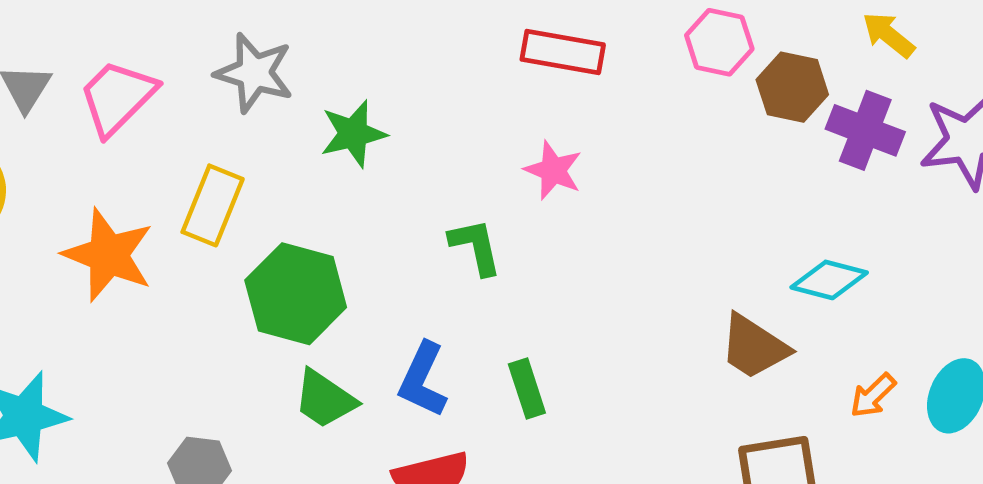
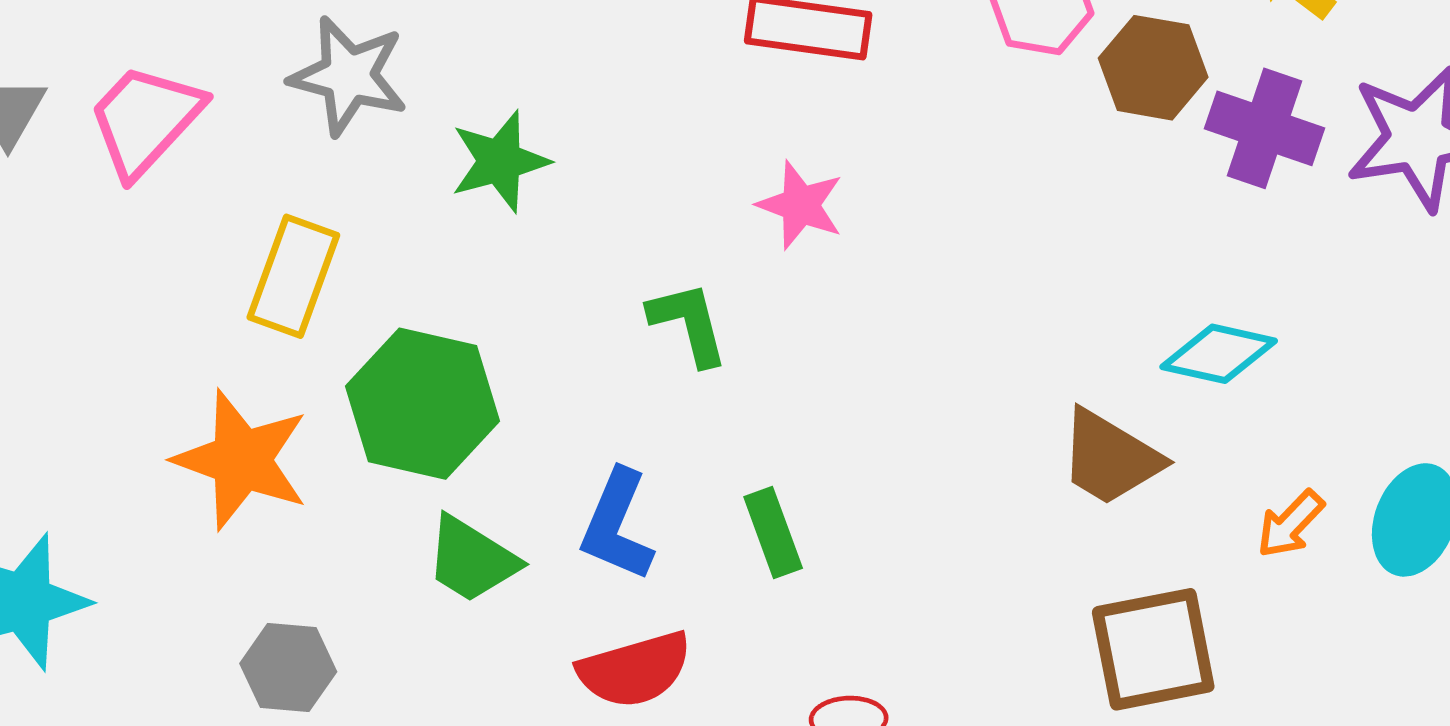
orange star: (108, 255) -> (241, 460), moved

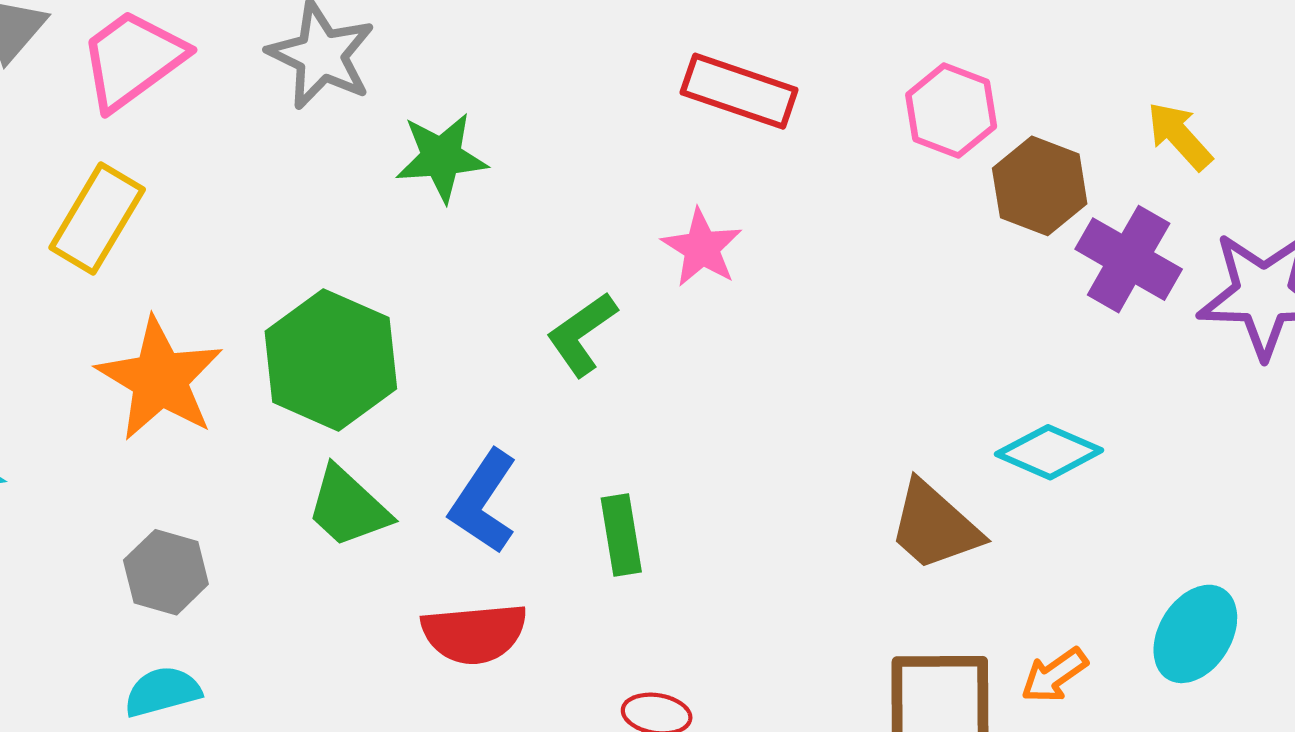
yellow rectangle: (293, 276) -> (97, 219), moved
green L-shape: (688, 323) -> (582, 334), turned -122
orange arrow: (1290, 524) -> (1054, 675), moved

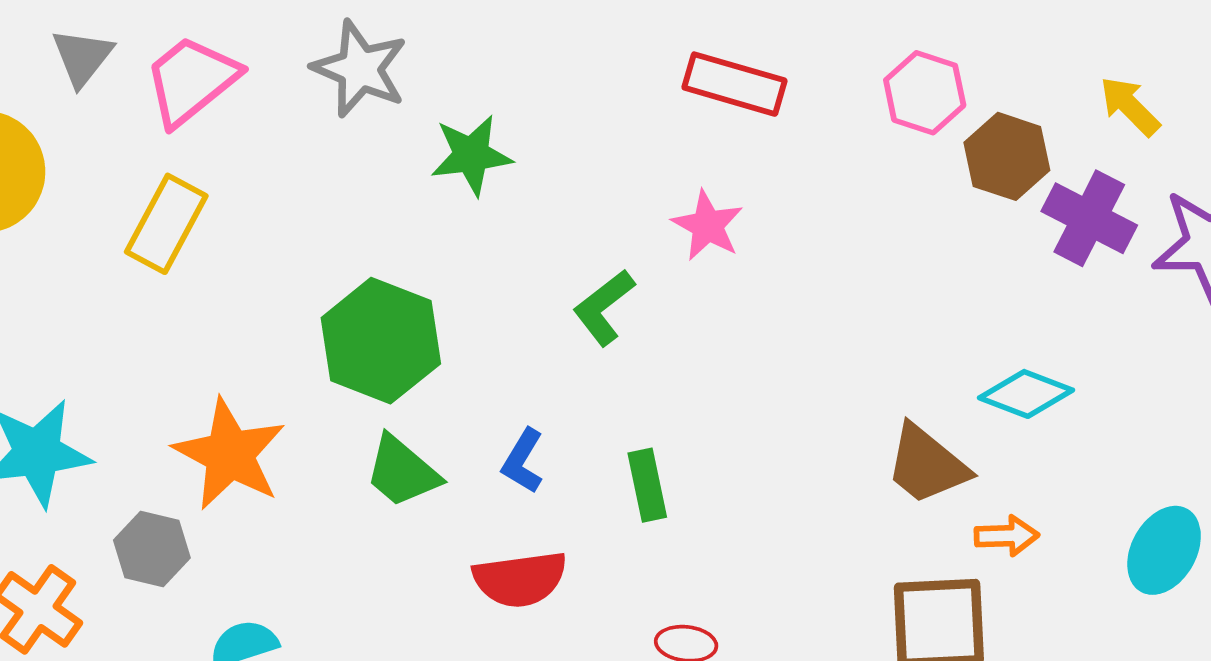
orange star: (160, 379) -> (230, 454), moved
blue L-shape: (483, 502) -> (523, 461), size x0.7
gray hexagon: (166, 572) -> (152, 549), moved
orange arrow: (1054, 675) -> (1007, 536), moved, turned -144

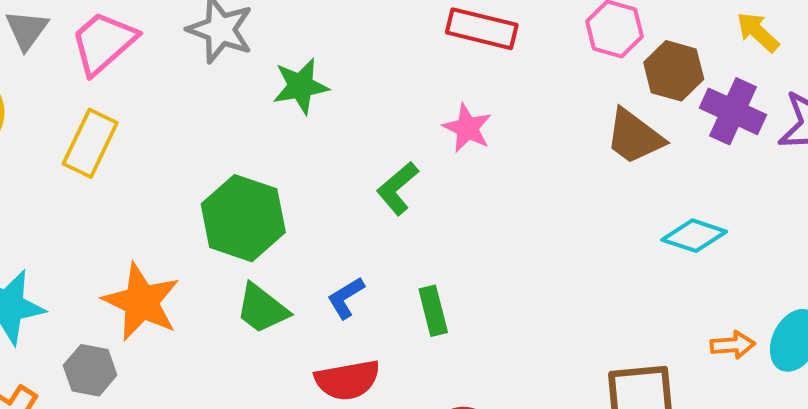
blue L-shape: (523, 461) -> (346, 298), turned 30
brown trapezoid: (927, 465) -> (634, 137), moved
orange arrow: (1007, 536) -> (733, 345), moved

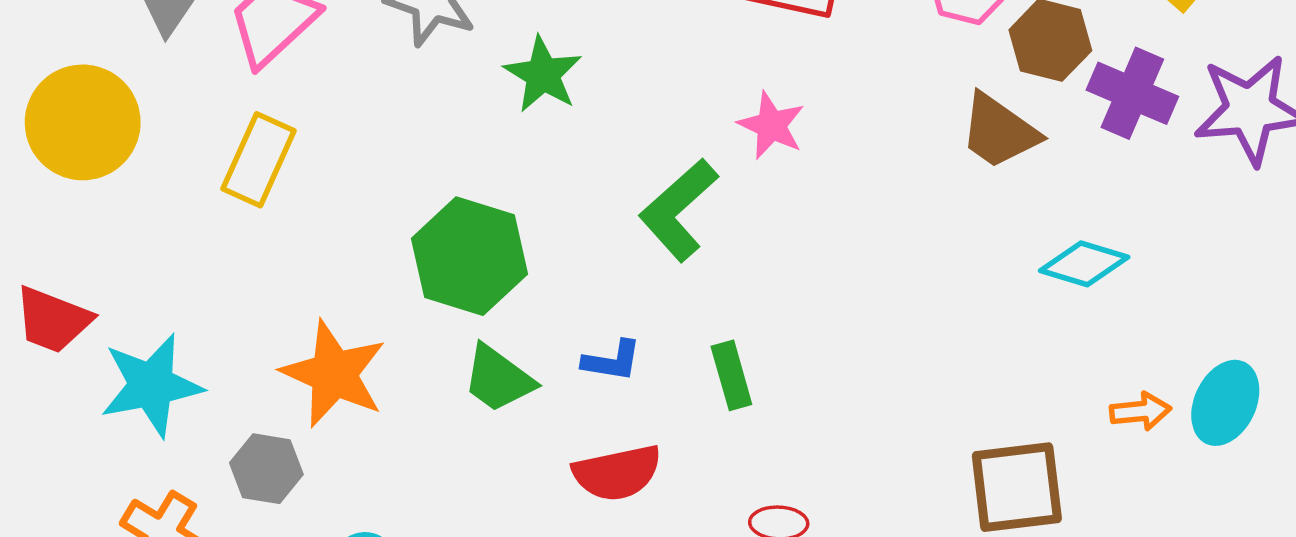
green star: (301, 86) -> (543, 74), turned -30
green L-shape: (398, 188) -> (679, 210), size x1.4
blue L-shape: (346, 298) -> (612, 361), turned -138

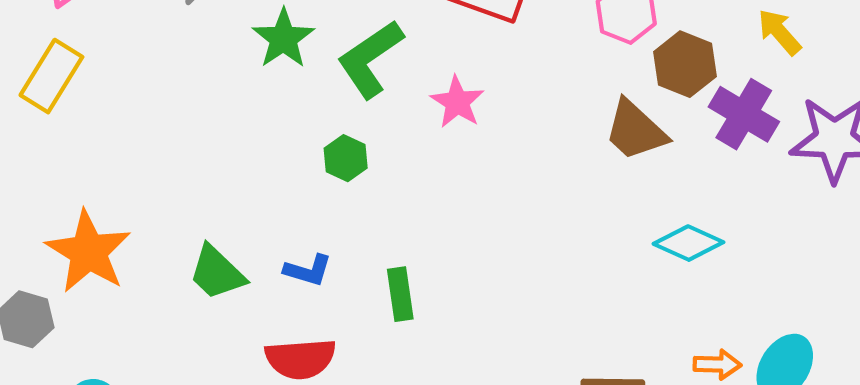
green L-shape: (679, 210) -> (370, 59), moved
green hexagon: (470, 256) -> (346, 158), moved, size x0.5

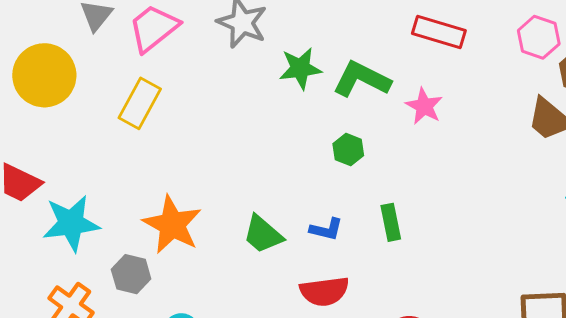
green star: (283, 39) -> (300, 68), turned 30
green L-shape: (370, 59) -> (362, 79), turned 64
green rectangle: (400, 294) -> (391, 222), moved

